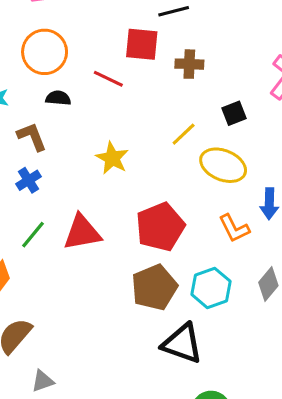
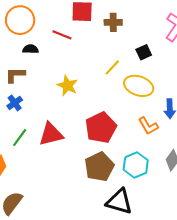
brown L-shape: (32, 137) -> (15, 75), turned -65

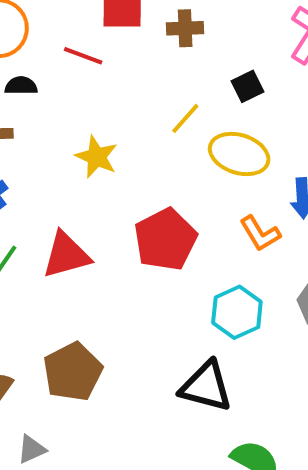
brown pentagon: (99, 167) -> (73, 372), moved

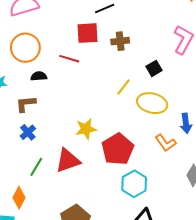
yellow star: (97, 157) -> (86, 129), moved, turned -30
cyan hexagon: (237, 312) -> (134, 184), moved

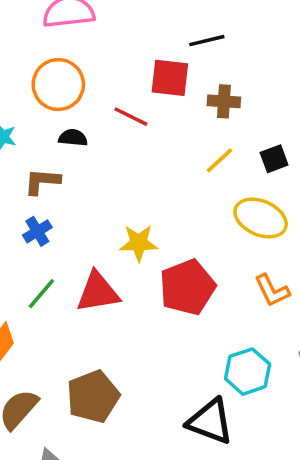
yellow line: (123, 87) -> (219, 160), moved
cyan hexagon: (134, 184) -> (248, 372), moved

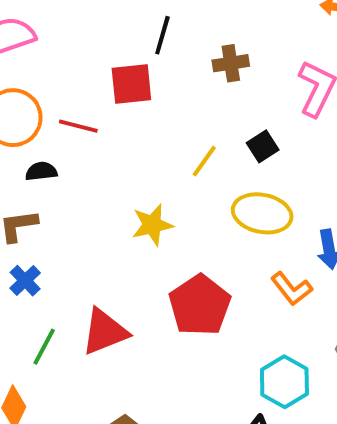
black line: (207, 41) -> (162, 35), turned -48
brown cross: (224, 101) -> (231, 63), moved
red line: (131, 117) -> (78, 126), moved
yellow star: (139, 243) -> (152, 225), moved

